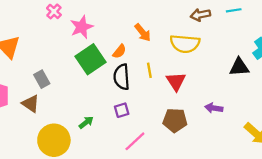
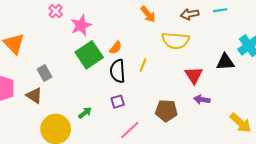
orange arrow: (143, 33) -> (148, 14), moved
yellow line: (149, 70) -> (143, 65), turned 32
red triangle: (176, 81) -> (194, 75), moved

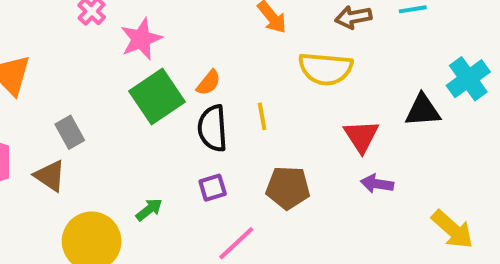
yellow line: (143, 65) -> (262, 116), turned -32
brown pentagon: (166, 111) -> (288, 188), moved

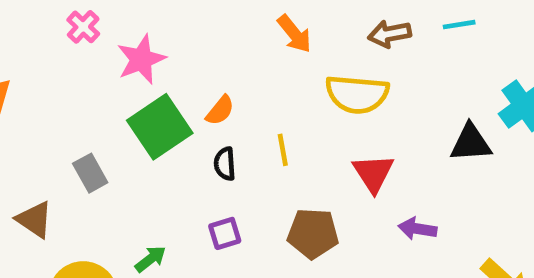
black semicircle: (213, 128) -> (225, 164), size x0.6
gray rectangle: (70, 132) -> (90, 173), moved
red triangle: (361, 136) -> (373, 173), moved

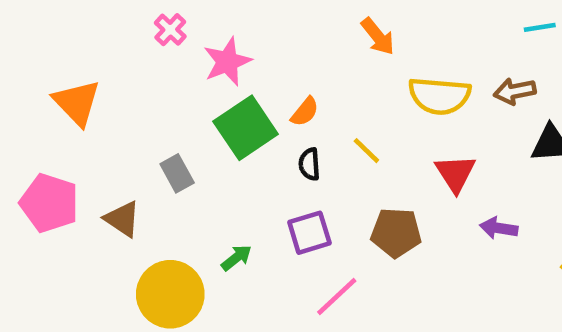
brown arrow: (390, 34) -> (515, 91), moved
yellow line: (283, 150) -> (366, 151), turned -36
purple square: (225, 233) -> (309, 233), size x1.4

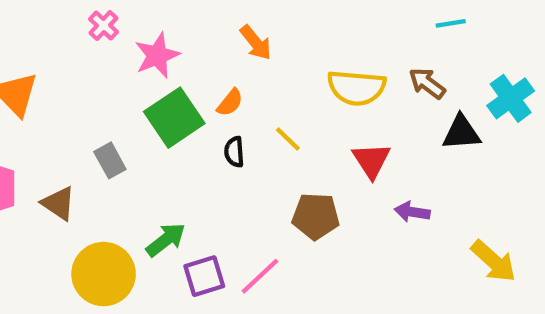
orange arrow: (378, 36) -> (256, 43), moved
brown arrow: (515, 91) -> (427, 83), turned 48
purple square: (309, 233) -> (204, 276), moved
green arrow: (236, 258) -> (166, 240), size x1.4

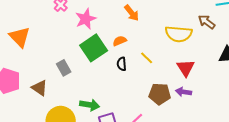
brown arrow: (427, 83) -> (207, 22), moved
orange semicircle: (230, 103) -> (120, 41), turned -152
purple arrow: (412, 212) -> (184, 92), moved
green arrow: (166, 240) -> (90, 105), turned 48

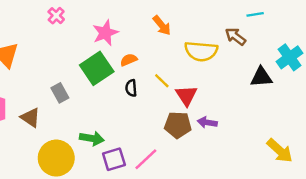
orange arrow: (132, 13) -> (162, 25), moved
pink star: (86, 19) -> (105, 33), moved
red triangle: (186, 68) -> (186, 95), moved

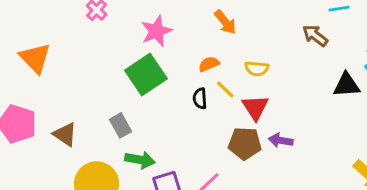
yellow semicircle: (201, 51) -> (257, 69), moved, size x0.6
orange semicircle: (129, 60) -> (209, 64), moved
black semicircle: (131, 88) -> (200, 98), moved
gray rectangle: (60, 93) -> (121, 125), moved

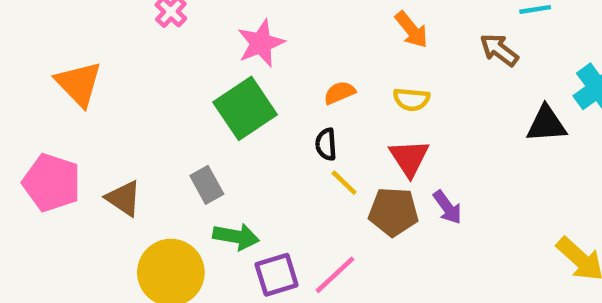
orange arrow: (225, 22) -> (411, 30), moved
yellow line: (225, 89) -> (344, 183), moved
purple arrow: (281, 140) -> (447, 207), turned -135

